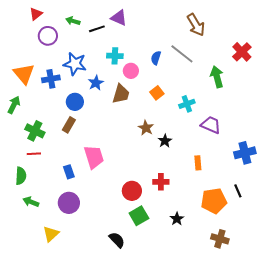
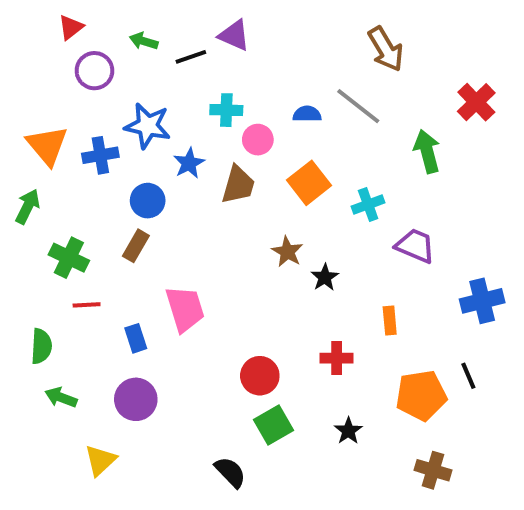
blue semicircle: (156, 58) -> (307, 114), turned 72
orange square: (157, 93) -> (309, 183), size x1.5
red line: (34, 154) -> (87, 305), moved
red cross: (161, 182) -> (337, 358), moved

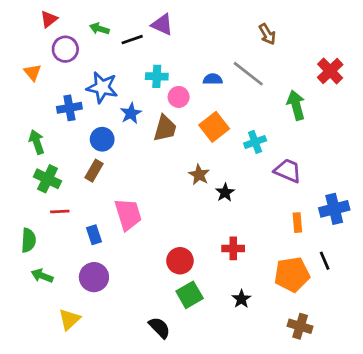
brown arrow: (386, 49) -> (267, 34), size x0.7
orange triangle: (47, 145) -> (33, 72), moved, size x0.6
green arrow: (28, 206) -> (37, 142), moved, turned -45
orange rectangle: (390, 321) -> (297, 223), moved

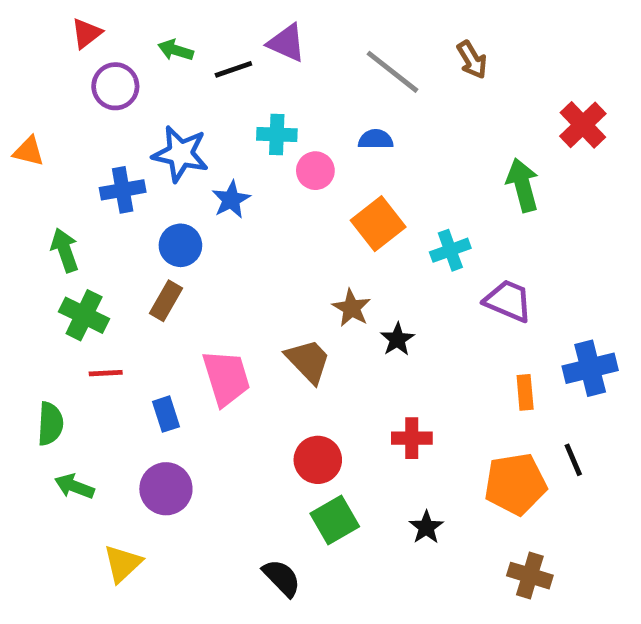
orange triangle: (33, 72) -> (29, 151), moved, turned -36
gray line: (248, 74) -> (393, 72), moved
brown trapezoid: (165, 128) -> (308, 361), moved, turned -60

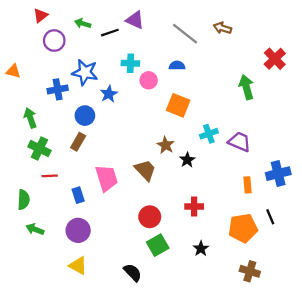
brown arrow: (472, 60) -> (222, 28), turned 138
orange square: (378, 224) -> (178, 105), turned -30
cyan cross: (450, 250) -> (209, 134), moved
yellow triangle: (123, 563) -> (78, 266), moved, turned -48

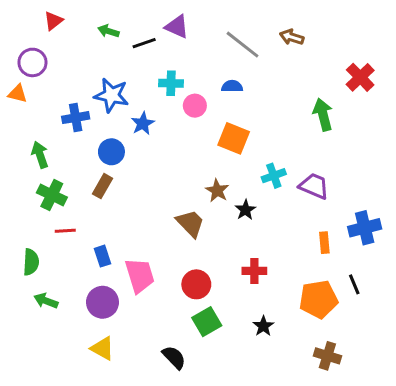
purple circle: (54, 41) -> (32, 62), moved
pink trapezoid: (107, 178) -> (140, 275), moved

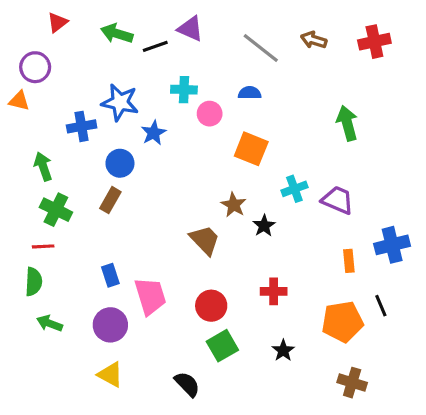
green arrow: (108, 31) -> (117, 34), size x1.4
red cross: (360, 77) -> (374, 42), moved, turned 32
red line: (65, 231) -> (43, 246), moved

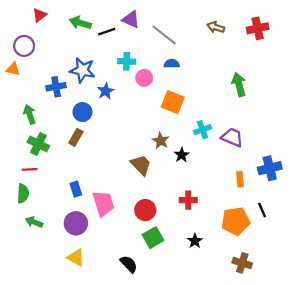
gray line: (261, 48) -> (164, 35), moved

